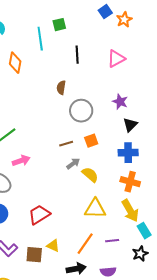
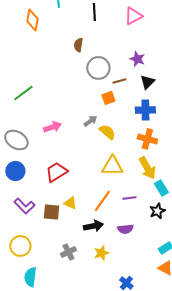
brown line: (66, 144) -> (119, 81), moved
pink arrow: (21, 161) -> (52, 127), moved

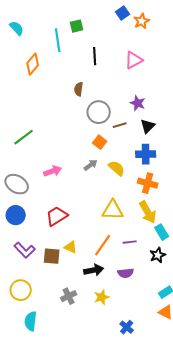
orange diamond: (32, 20) -> (33, 64), turned 30
orange square: (108, 98) -> (100, 142), moved, turned -32
yellow semicircle: (107, 132) -> (117, 168), moved

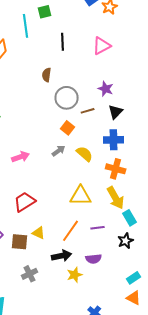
gray cross: (69, 296) -> (30, 274), moved
yellow star: (102, 297) -> (75, 275), moved

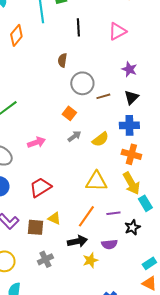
purple star: (106, 89) -> (129, 69), moved
orange square: (68, 128) -> (69, 113), moved
yellow semicircle: (85, 154) -> (100, 139), turned 102
black star: (126, 241) -> (132, 227), moved

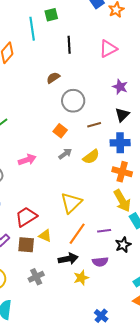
brown semicircle: (62, 60) -> (53, 78), turned 48
brown line: (103, 96) -> (94, 125), moved
yellow triangle: (96, 181) -> (71, 203), moved, turned -45
red trapezoid: (40, 187) -> (26, 217), moved

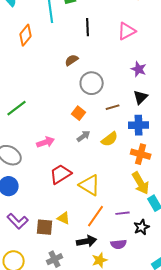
yellow triangle: (71, 203) -> (90, 185), turned -45
red trapezoid: (26, 217) -> (61, 174), moved

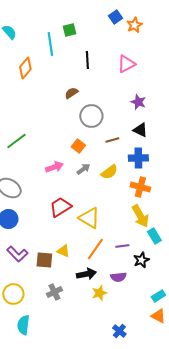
black triangle: (141, 97) -> (140, 130), turned -49
pink arrow: (46, 142) -> (54, 167), moved

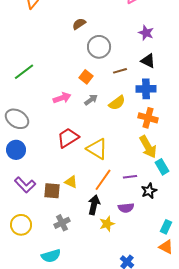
black arrow: (86, 274) -> (94, 205), turned -66
cyan rectangle: (158, 296) -> (166, 227), turned -32
cyan semicircle: (23, 325) -> (51, 256), moved, turned -114

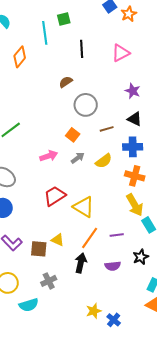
black star: (149, 191) -> (141, 257), moved
yellow star: (107, 224) -> (94, 311), moved
cyan semicircle: (51, 256) -> (29, 305), moved

